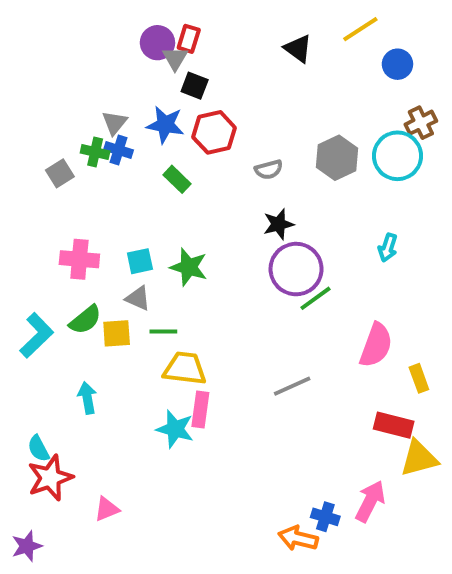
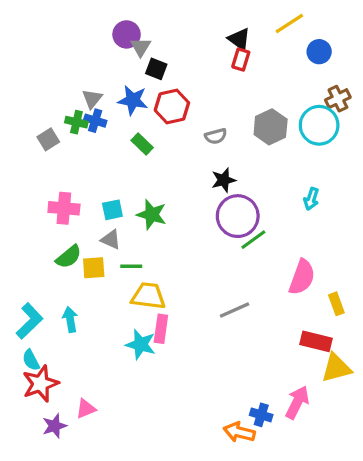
red rectangle: (189, 39) -> (241, 59), moved
cyan L-shape: (37, 335) -> (29, 321), moved
purple star: (27, 546) -> (54, 426), moved

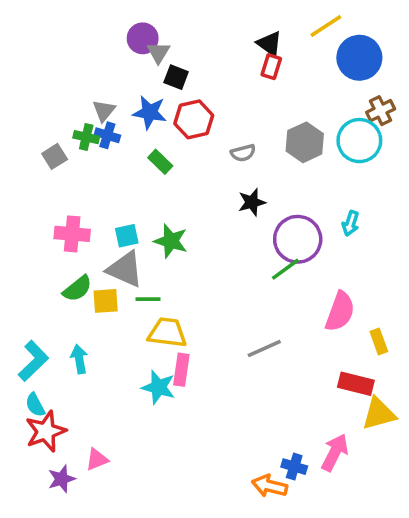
blue circle: (319, 52) -> (359, 58), size x1.6
purple circle: (238, 216) -> (298, 239), moved
gray triangle: (111, 240) -> (125, 269), size x1.6

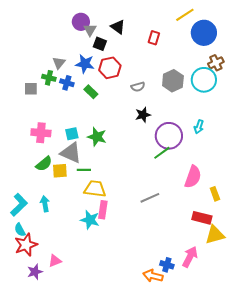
black triangle: (270, 44) -> (118, 27), moved
blue cross: (107, 135) -> (67, 83), moved
gray square: (55, 156) -> (31, 89), turned 32

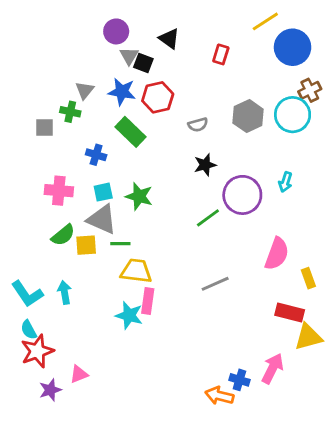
gray triangle: (90, 30) -> (129, 56), moved
blue cross: (67, 83) -> (96, 155), moved
green rectangle: (91, 92) -> (130, 132), size x1.5
green line: (162, 153) -> (208, 218), moved
cyan L-shape: (19, 205) -> (27, 294), turned 100

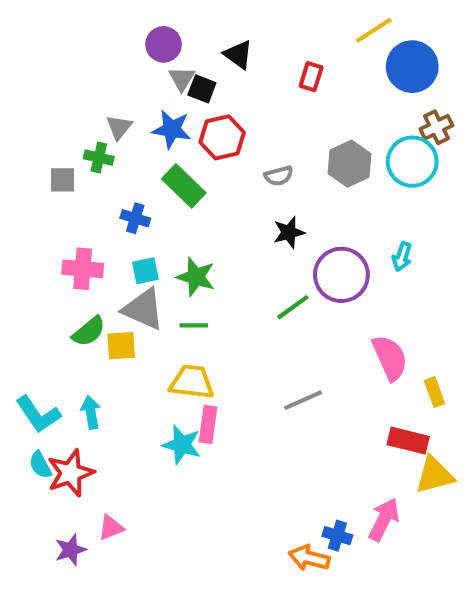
green line: (120, 244) -> (194, 325), moved
pink semicircle: (277, 254) -> (390, 358), turned -44
red star: (37, 351) -> (71, 473), moved

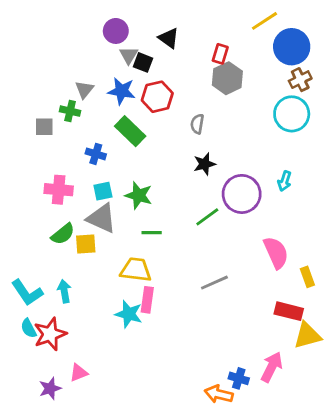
brown cross: (436, 127) -> (300, 80), moved
gray hexagon: (350, 164) -> (227, 78), moved
gray semicircle: (279, 176) -> (197, 124), turned 114
green line: (194, 325) -> (152, 233), moved

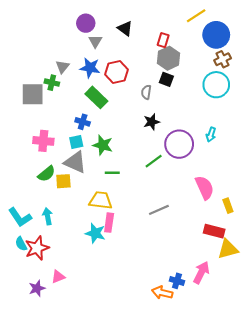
black square: (143, 62) -> (166, 79), moved
gray square: (44, 127) -> (33, 94), size x1.6
blue cross: (96, 154) -> (83, 122), moved

